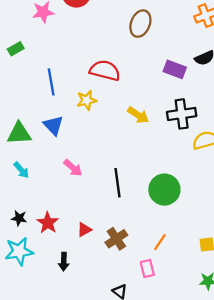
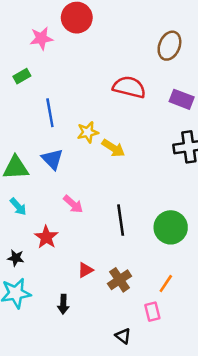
brown ellipse: (140, 24) -> (169, 46), moved
green rectangle: (16, 49) -> (22, 76), moved
red semicircle: (105, 70) -> (129, 87), moved
yellow arrow: (138, 115) -> (113, 148), moved
red star: (48, 223) -> (46, 237), moved

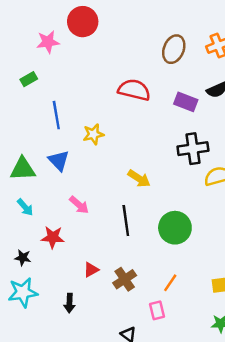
yellow arrow: (113, 148) -> (139, 179), moved
red star: (46, 237) -> (53, 237), turned -30

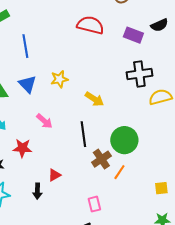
yellow star: (93, 134) -> (59, 79), moved
brown cross: (125, 279) -> (101, 159), moved
orange line: (170, 283) -> (119, 172), moved
black arrow: (70, 303) -> (37, 191), moved
pink rectangle: (157, 310) -> (94, 204), moved

